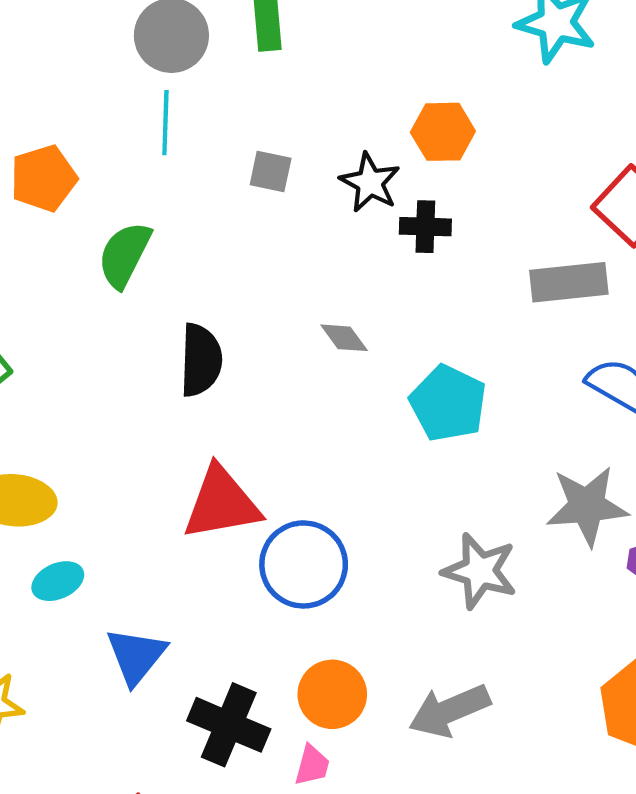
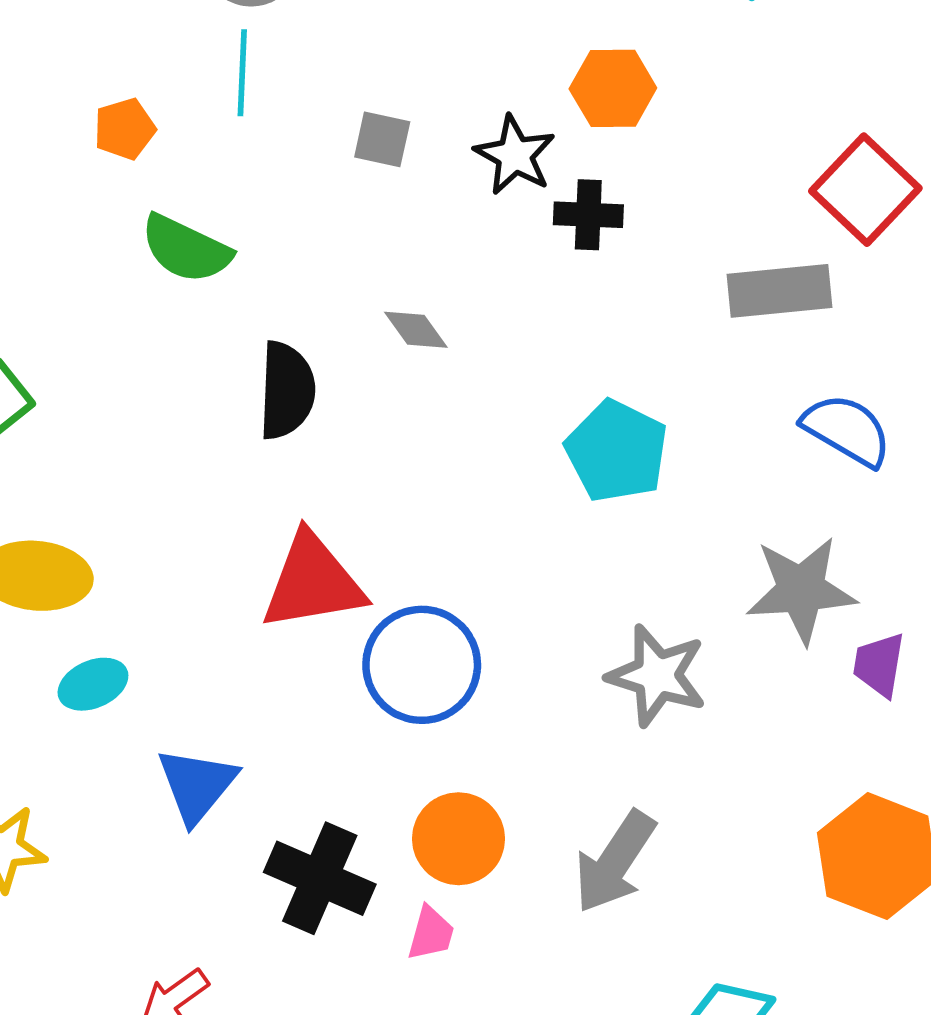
orange pentagon: (44, 178) -> (125, 129), moved, size x0.7
green semicircle: (125, 255) -> (186, 249), turned -92
gray diamond: (344, 338) -> (416, 330), moved
gray arrow: (449, 711) -> (615, 862), turned -34

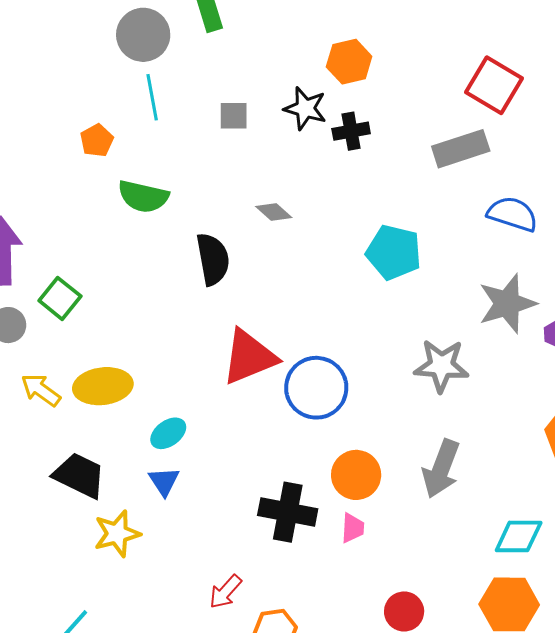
cyan ellipse: (93, 684) -> (168, 433), moved
blue triangle: (197, 785) -> (164, 481), moved, size x0.7

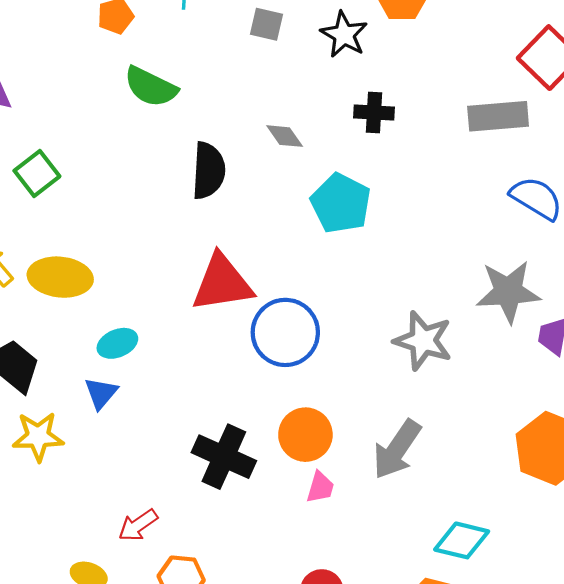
black cross: (351, 131) -> (374, 113), moved
cyan pentagon: (394, 252) -> (341, 203), moved
pink trapezoid: (353, 528) -> (320, 487), moved

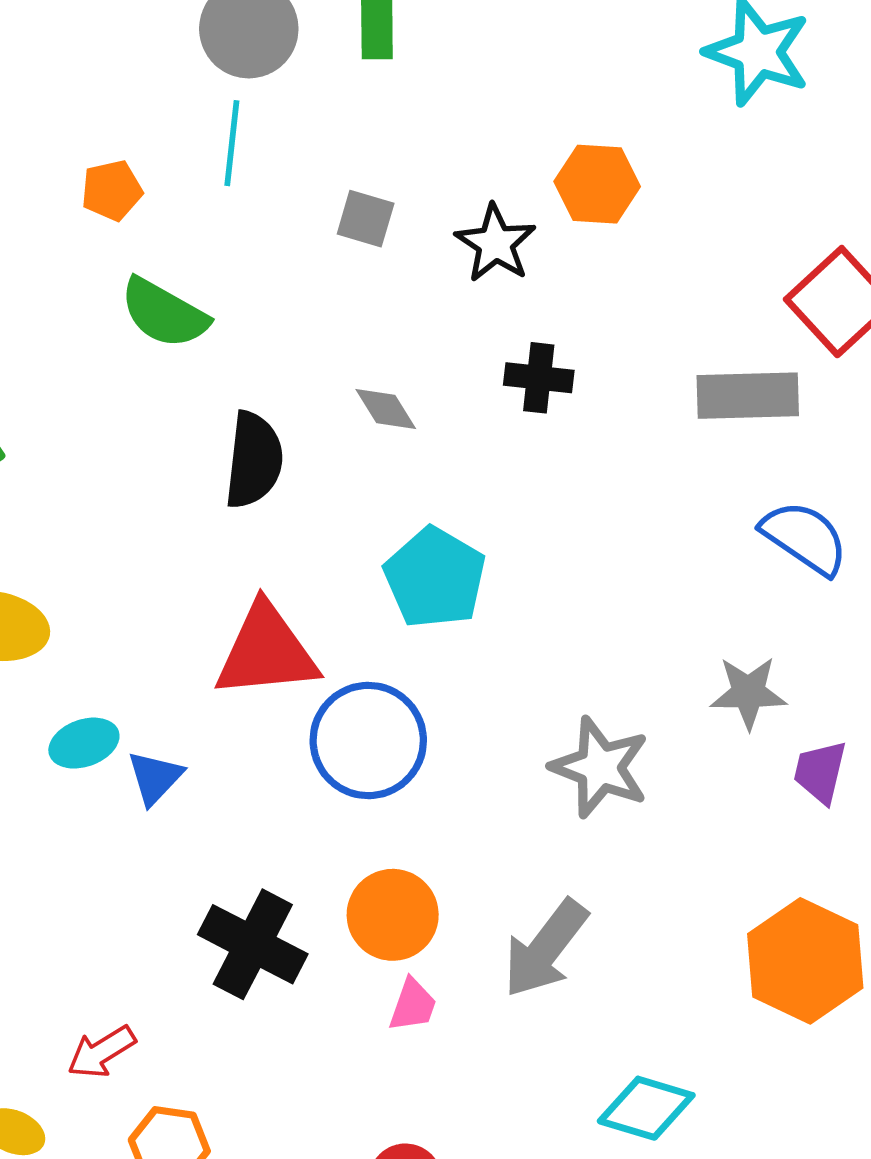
cyan pentagon: (341, 203) -> (435, 578), moved
gray star: (508, 292) -> (748, 693), size x0.7
blue triangle: (101, 393) -> (155, 778), moved

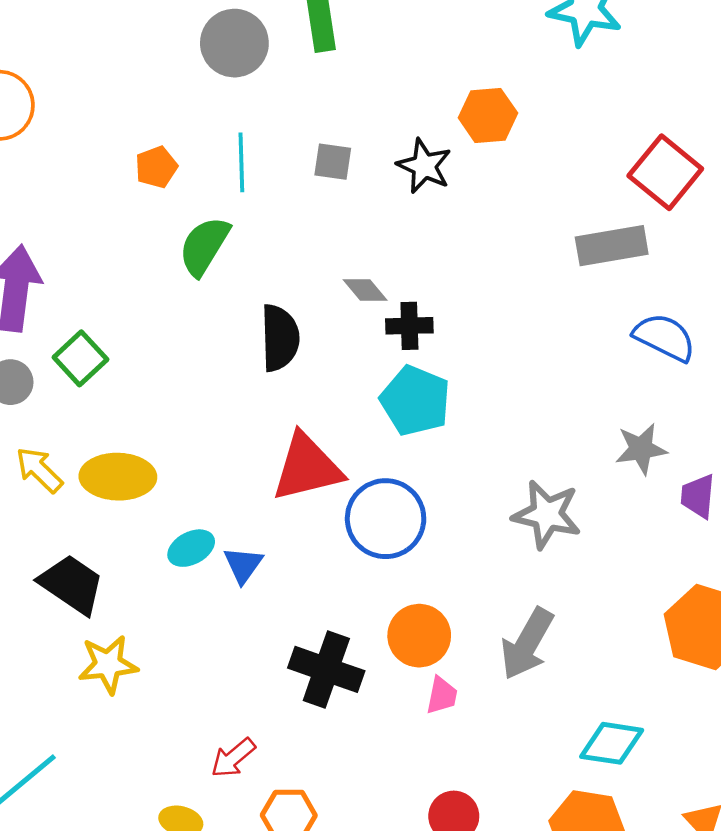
cyan line: (232, 143) -> (241, 162), moved
green semicircle: (164, 313) -> (204, 246), turned 100
black cross: (539, 378) -> (409, 326), moved

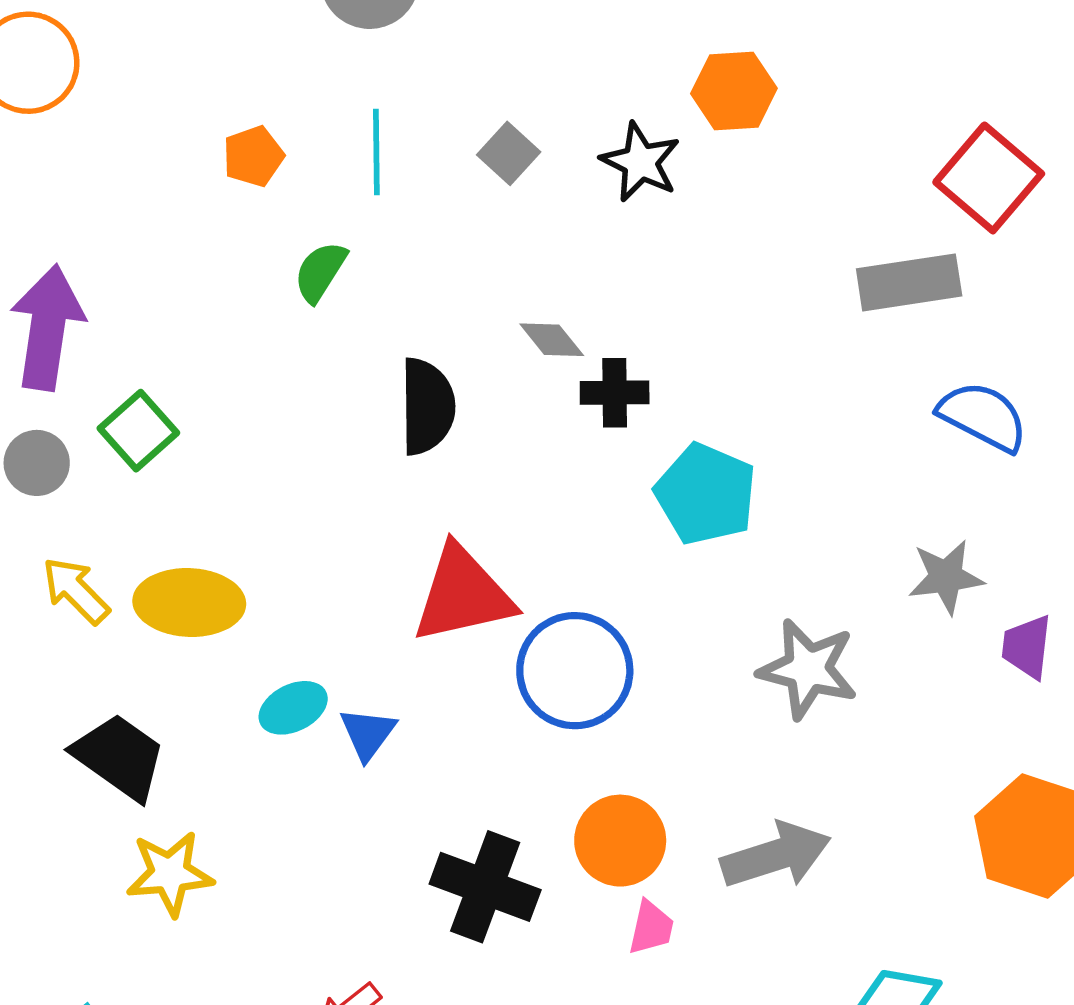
gray square: (333, 162) -> (509, 153), turned 33
green semicircle: (204, 246) -> (320, 272), size x0.7
cyan pentagon: (415, 401) -> (706, 494), moved
gray arrow: (527, 644) -> (776, 855), turned -138

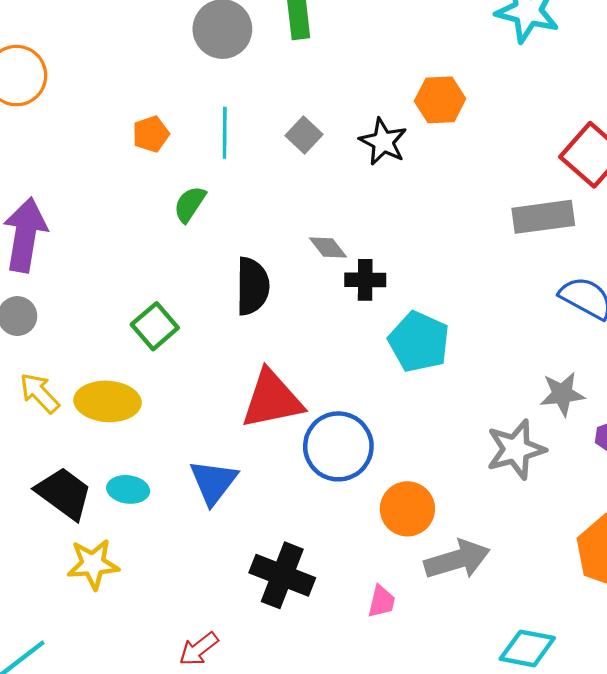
green square: (138, 431) -> (155, 326), moved
gray star: (808, 669) -> (516, 449), moved, turned -30
cyan ellipse: (293, 708) -> (128, 489), moved, turned 33
blue triangle: (368, 733) -> (213, 482), size x1.4
orange circle: (620, 841) -> (407, 509), moved

